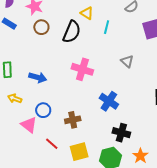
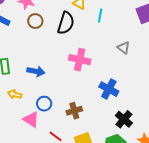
black cross: (121, 133) -> (124, 119), turned 30

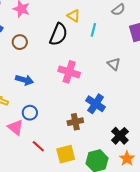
brown circle: (35, 21) -> (20, 42), moved
brown cross: (74, 111) -> (75, 122), moved
black cross: (124, 119) -> (120, 136), moved

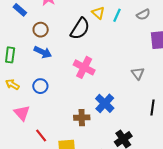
cyan line: (93, 30) -> (117, 15), moved
gray triangle: (114, 64) -> (138, 73), moved
blue arrow: (24, 80) -> (43, 52), moved
blue circle: (30, 113) -> (40, 86), moved

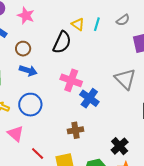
gray triangle: (138, 73) -> (125, 79), size x1.6
blue circle: (40, 86) -> (30, 105), size x1.5
blue cross: (105, 103) -> (89, 98), moved

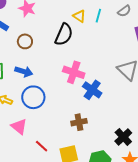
blue arrow: (28, 71) -> (24, 71), moved

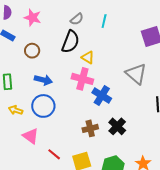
gray semicircle: (124, 11) -> (77, 19), moved
yellow triangle: (79, 16) -> (88, 57), moved
blue arrow: (24, 71) -> (43, 80), moved
black cross: (123, 137) -> (117, 126), moved

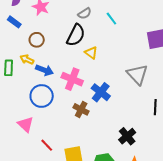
cyan line: (104, 21) -> (111, 19), turned -56
pink cross: (82, 79) -> (72, 79), moved
yellow arrow: (16, 110) -> (27, 59), moved
black cross: (117, 126) -> (127, 136), moved
brown cross: (90, 128) -> (81, 109), moved, turned 35

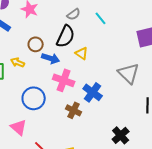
brown circle: (37, 40) -> (36, 44), moved
blue arrow: (44, 70) -> (51, 58), moved

